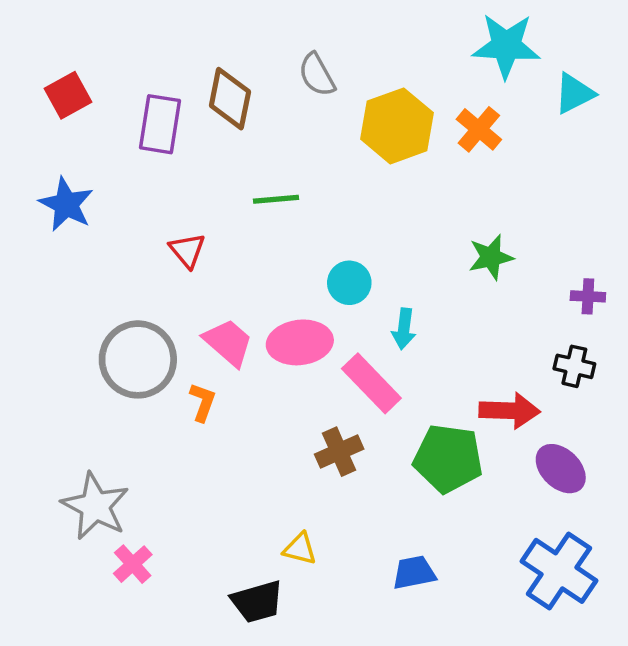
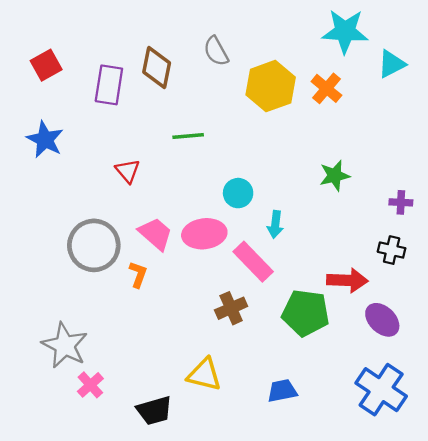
yellow triangle: (300, 549) -> (204, 374), size x1.5
black trapezoid: (257, 602) -> (154, 411), moved

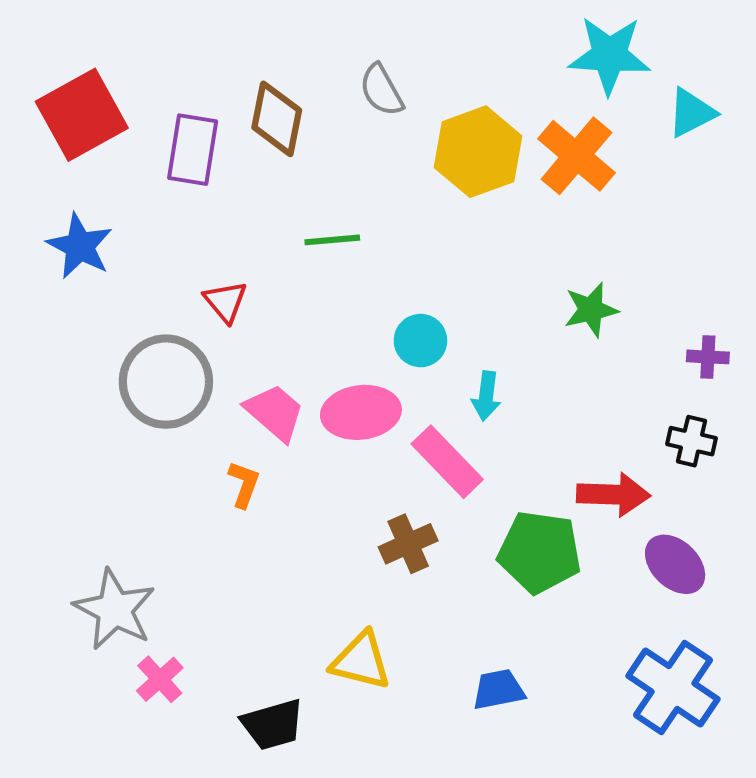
red square: (46, 65) -> (82, 115), size x1.6
orange cross: (326, 88) -> (576, 156), size x1.4
gray circle: (94, 245) -> (166, 382), moved

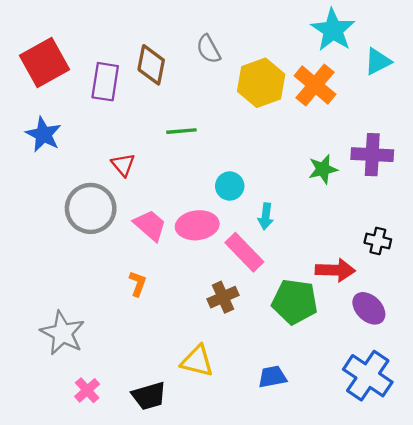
cyan star: (609, 55) -> (333, 30), turned 30
purple cross: (708, 357) -> (372, 155), moved, size x1.8
orange L-shape: (244, 484) -> (138, 284), moved
pink cross: (160, 679) -> (87, 390), moved

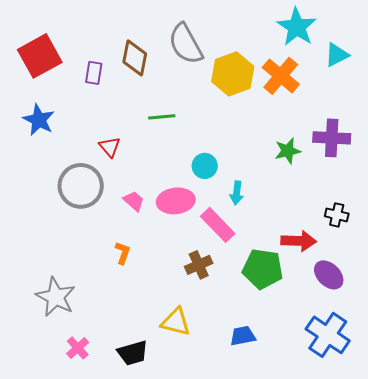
gray semicircle: (208, 49) -> (186, 44), size x1.6
purple rectangle: (105, 82) -> (94, 73), size x0.7
pink trapezoid: (150, 225) -> (134, 201), size x0.7

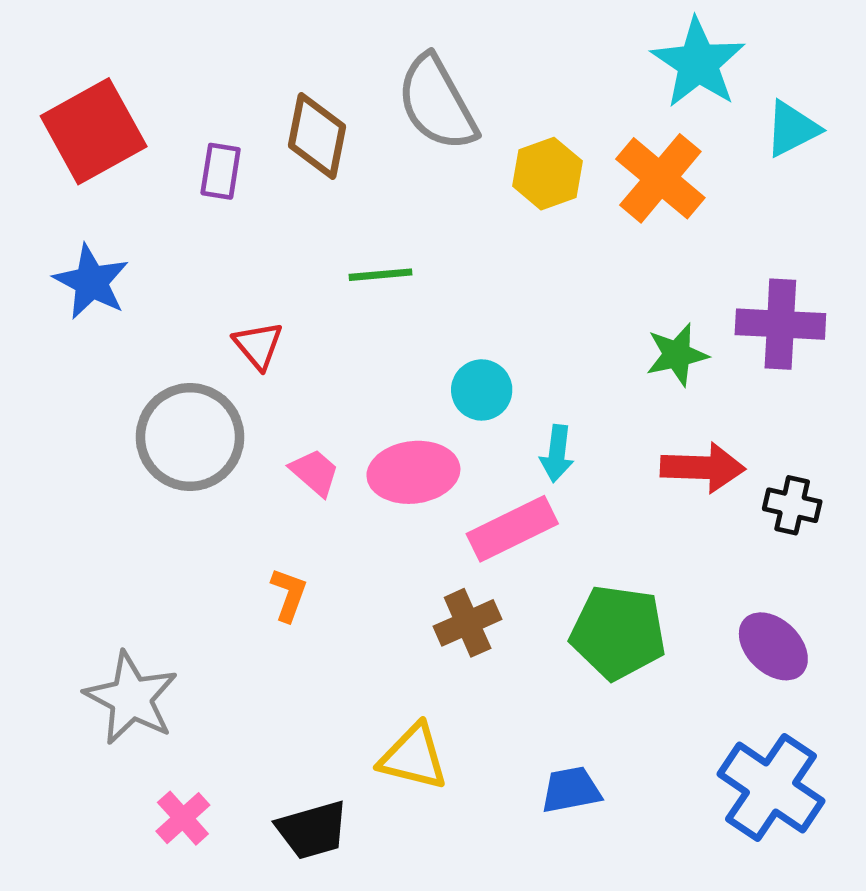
yellow hexagon: (233, 74) -> (548, 174), size x0.7
pink rectangle: (218, 225) -> (512, 529), turned -72
red arrow: (299, 241) -> (703, 468), moved

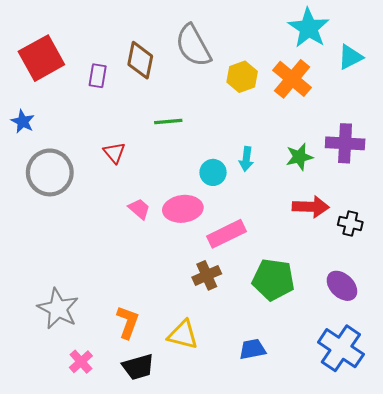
blue star: (91, 282) -> (23, 122), moved, size x0.7
gray circle: (190, 437) -> (50, 172), moved
cyan arrow: (557, 453) -> (246, 159), moved
orange L-shape: (289, 595) -> (128, 322), moved, size x1.4

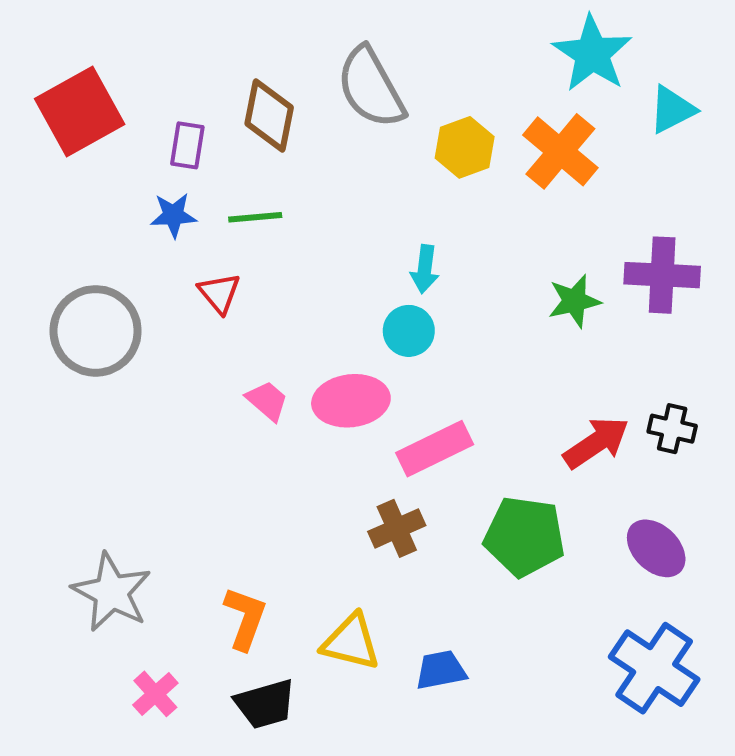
blue star: (23, 122) -> (173, 215), moved, turned -30
green line: (168, 122) -> (255, 217), moved
cyan arrow: (246, 159) -> (425, 269), moved
red arrow: (311, 207) -> (596, 443), moved, turned -36
blue trapezoid: (253, 349) -> (441, 670), moved

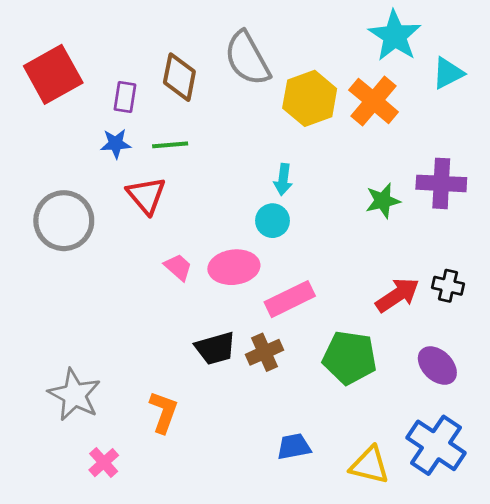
yellow hexagon: (465, 147) -> (310, 98), size x1.4
red triangle: (219, 293) -> (146, 195), size x1.4
yellow triangle: (351, 642) -> (370, 465), moved
black trapezoid: (265, 704) -> (215, 348), moved

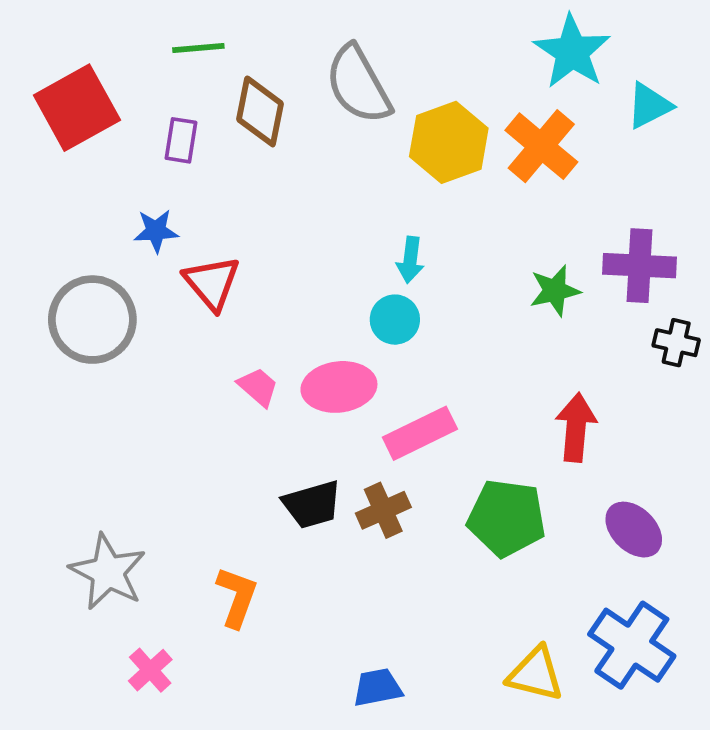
blue star: (116, 144) -> (156, 231), moved
green line: (170, 145) -> (198, 48), moved
black cross: (448, 286) -> (676, 343), moved
red arrow: (397, 295) -> (576, 427), turned -51
blue trapezoid: (294, 447) -> (378, 687), moved

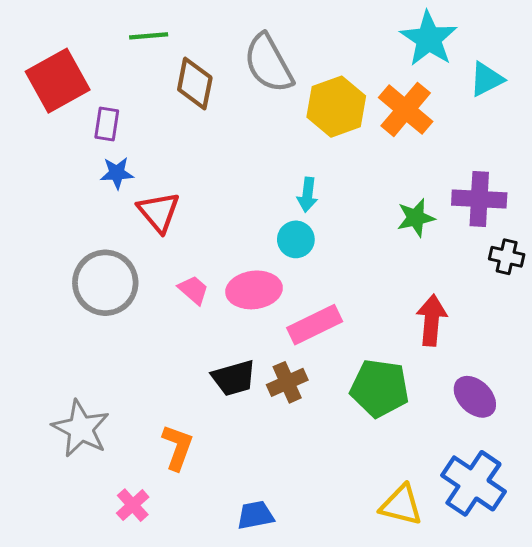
purple rectangle: (181, 140) -> (107, 124), moved
gray circle: (92, 320) -> (105, 283), moved
pink cross: (150, 670) -> (133, 505), moved
blue trapezoid: (378, 687) -> (255, 515), moved

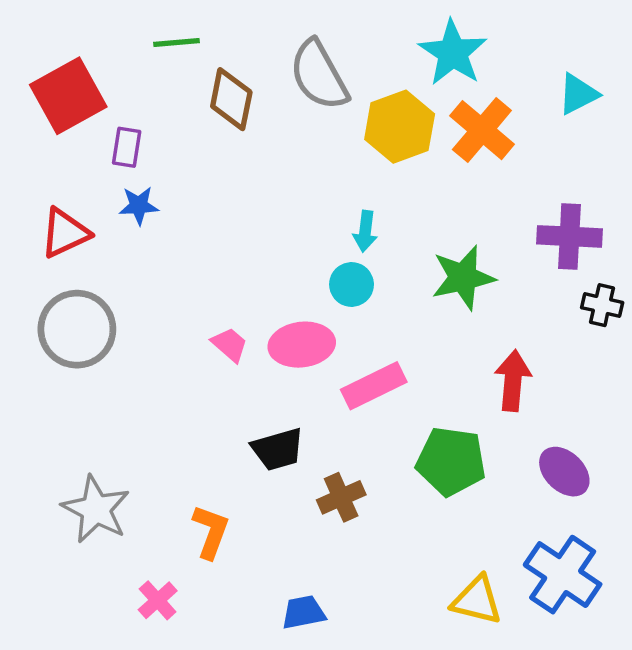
cyan star: (429, 39) -> (453, 53), moved
red triangle: (159, 212) -> (65, 233), moved, turned 45
green star: (416, 218) -> (463, 278), moved, size x1.4
gray circle: (105, 283) -> (77, 329), moved
brown cross: (287, 382) -> (341, 497), moved

